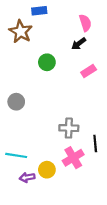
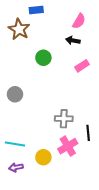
pink semicircle: (85, 23) -> (79, 21), turned 49
black arrow: (79, 44) -> (73, 40), turned 48
purple arrow: (27, 177) -> (16, 167), moved

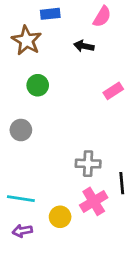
pink semicircle: (79, 21) -> (102, 17), moved
black arrow: (73, 40) -> (84, 46), moved
green circle: (43, 58) -> (38, 85), moved

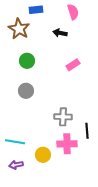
pink semicircle: (102, 17) -> (73, 12), turned -49
pink rectangle: (113, 91) -> (73, 65), moved
gray circle: (21, 130) -> (26, 91), moved
pink cross: (94, 201) -> (67, 144), turned 30

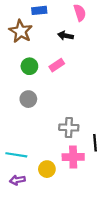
pink rectangle: (73, 65) -> (57, 65), moved

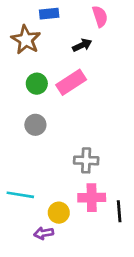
black arrow: (66, 36) -> (82, 45), turned 144
pink rectangle: (57, 65) -> (71, 82), size x1.5
black line: (95, 143) -> (119, 211), moved
purple arrow: (17, 180) -> (44, 233), moved

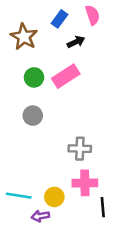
blue rectangle: (49, 14) -> (59, 19), moved, turned -48
cyan line: (20, 195) -> (19, 196), moved
black line: (119, 211) -> (103, 207), moved

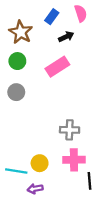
green circle: (34, 77) -> (17, 61), moved
gray circle: (33, 116) -> (16, 92), moved
yellow circle: (54, 197) -> (40, 163), moved

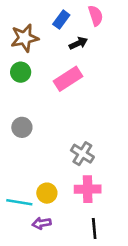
brown star: (21, 32) -> (25, 38), turned 30
gray circle: (16, 92) -> (22, 127), moved
gray cross: (70, 130) -> (82, 154), turned 30
black line: (90, 181) -> (94, 229), moved

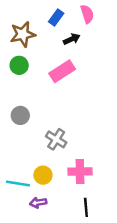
gray cross: (82, 154) -> (56, 139), moved

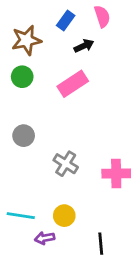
pink cross: (80, 172) -> (116, 174), moved
yellow circle: (43, 175) -> (64, 216), moved

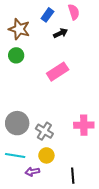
brown star: (26, 40) -> (19, 29), turned 30
pink rectangle: (73, 84) -> (58, 72), moved
gray circle: (24, 136) -> (17, 123), moved, size x1.5
gray cross: (66, 164) -> (44, 131), moved

